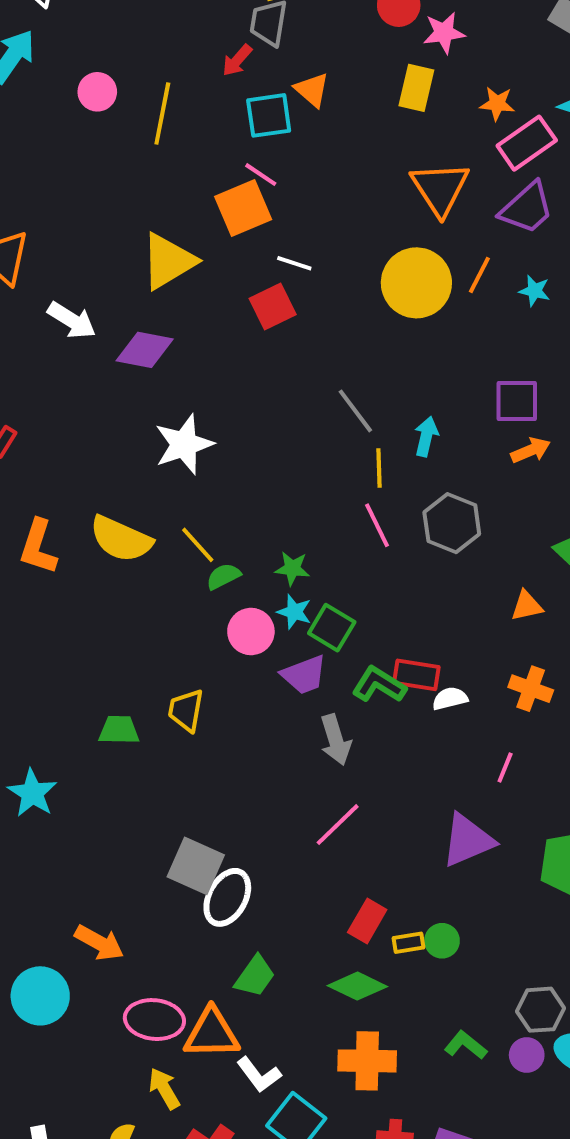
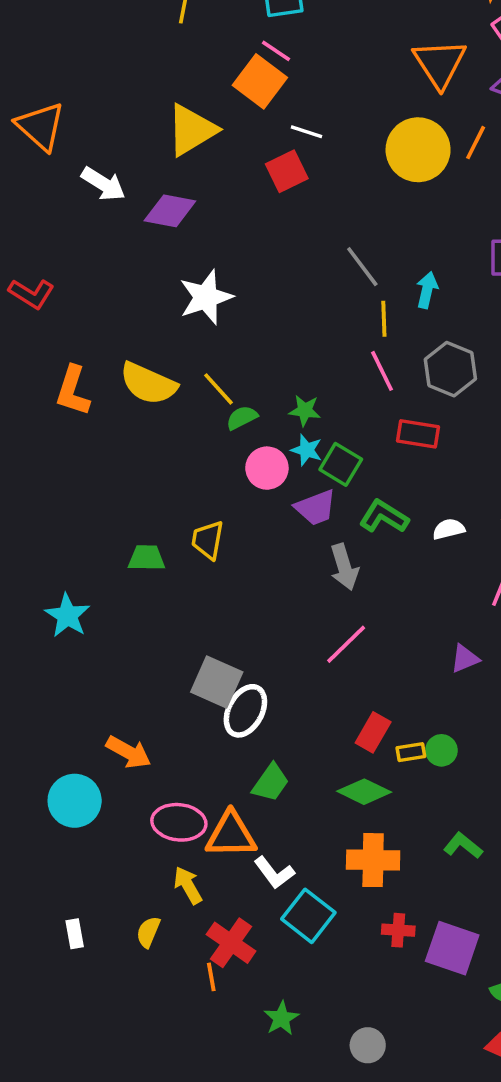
orange square: (243, 208) -> (260, 81), turned -30
red rectangle: (416, 675) -> (418, 434), moved
purple triangle: (468, 840) -> (465, 659), size x0.6

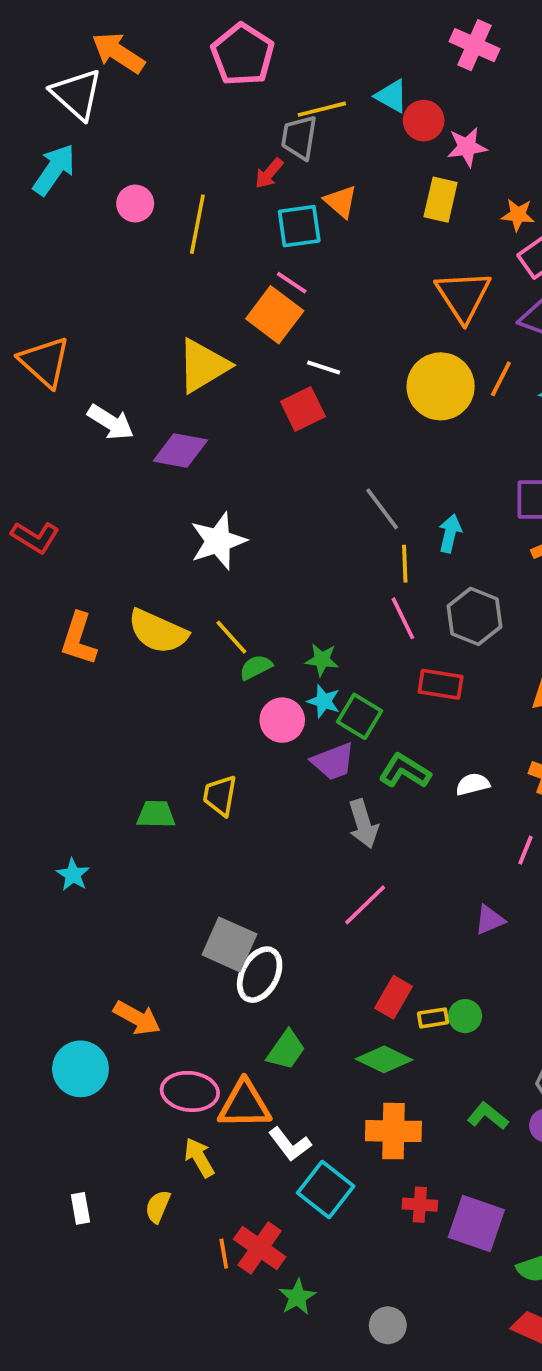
cyan star: (67, 615) -> (73, 875), size x0.7
red cross: (231, 943) -> (260, 1248), moved

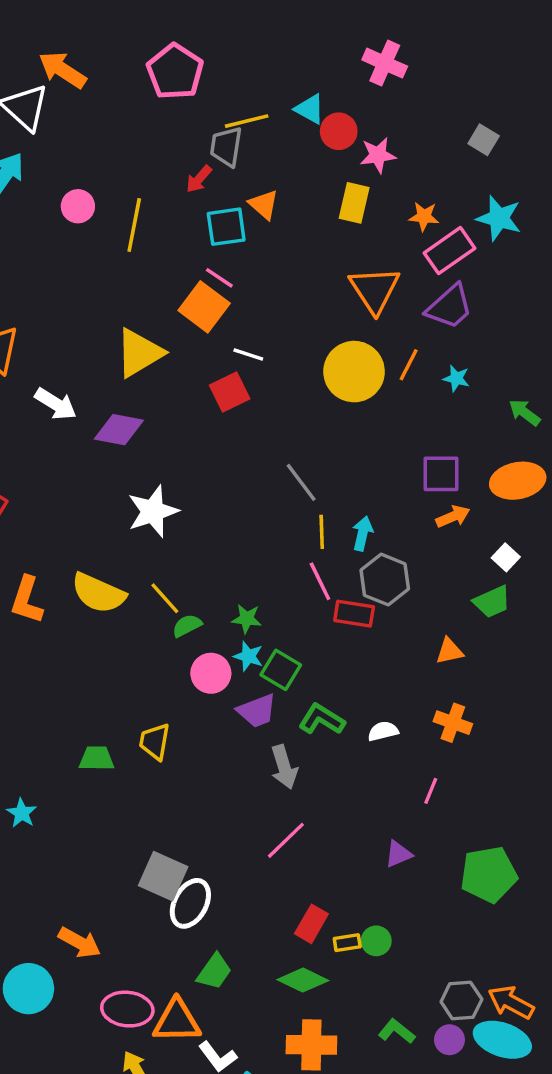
cyan arrow: (450, 533) -> (363, 534), moved
red rectangle: (441, 684) -> (354, 614), moved

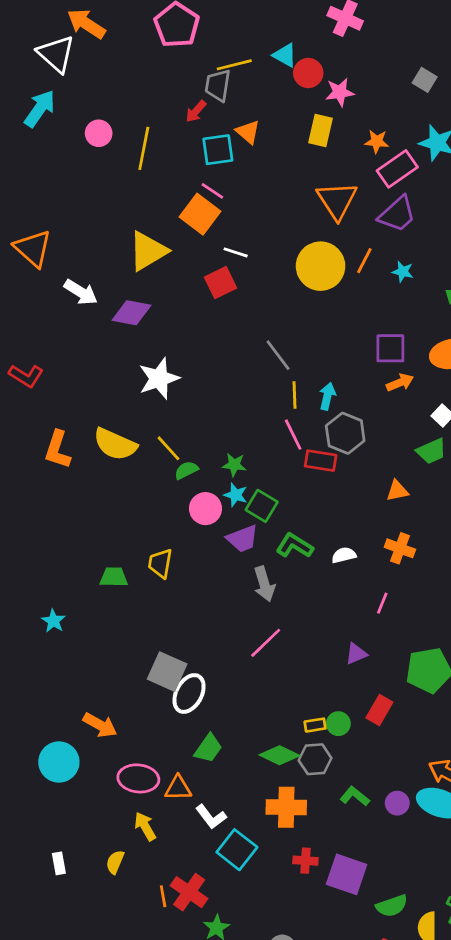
red rectangle: (311, 924) -> (379, 710), moved
gray hexagon: (461, 1001) -> (315, 759), moved
orange triangle: (177, 1021) -> (178, 788), size x0.7

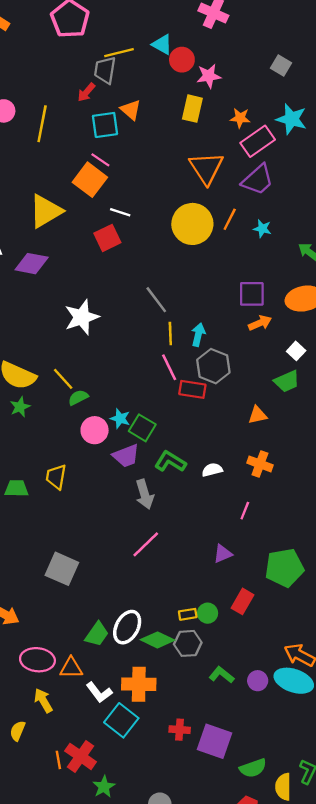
white star: (159, 378) -> (82, 317), moved
green star: (234, 465) -> (20, 407), moved, turned -30
white ellipse: (189, 694) -> (127, 627), moved
orange cross: (286, 807) -> (139, 684), moved

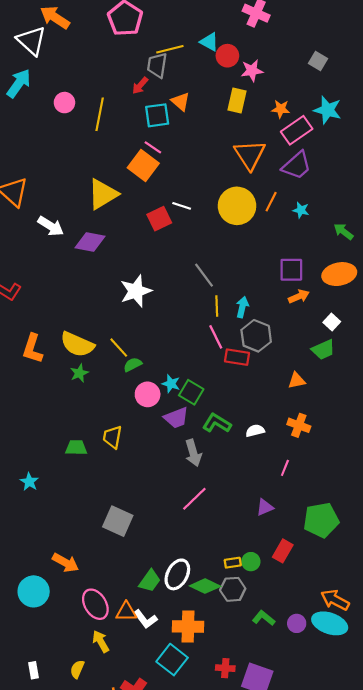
white line: (120, 212) -> (182, 206), moved
pink ellipse: (37, 660) -> (95, 604), turned 52
white L-shape: (99, 692) -> (145, 619), moved

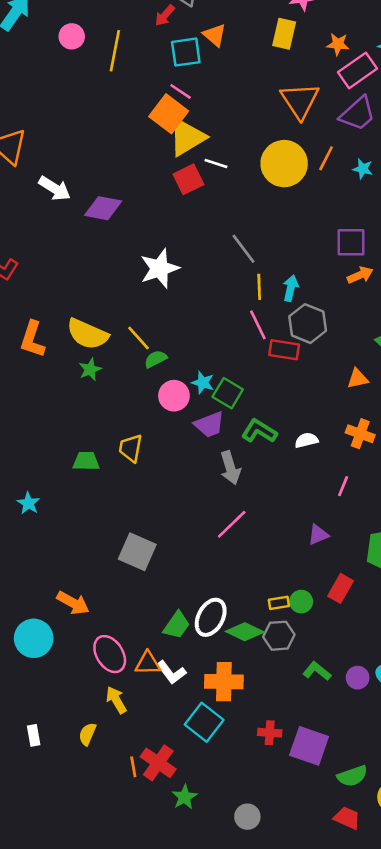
yellow triangle: (103, 194) -> (187, 137), moved

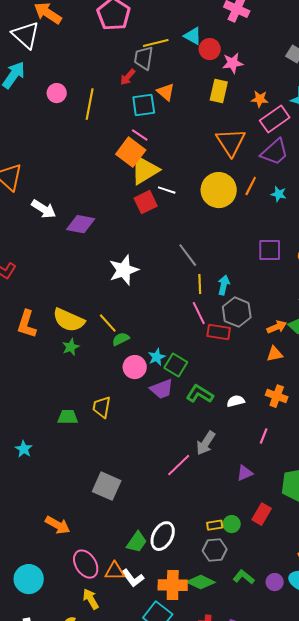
orange arrow: (360, 275) -> (277, 327), moved
cyan star: (203, 383) -> (157, 357), turned 30
gray arrow: (230, 468) -> (206, 443), moved, turned 50
green diamond: (245, 632) -> (201, 582), moved
cyan circle: (34, 638) -> (29, 579), moved

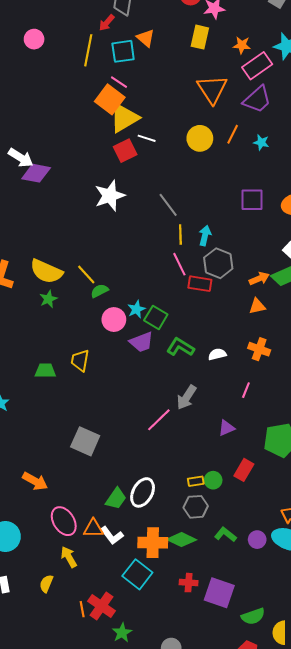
yellow line: (90, 104) -> (88, 50), moved
yellow circle: (219, 190) -> (200, 138), size x0.7
purple diamond: (81, 224) -> (36, 173), moved
white star: (124, 270) -> (110, 196), moved

